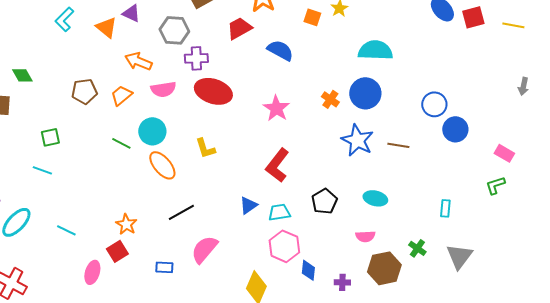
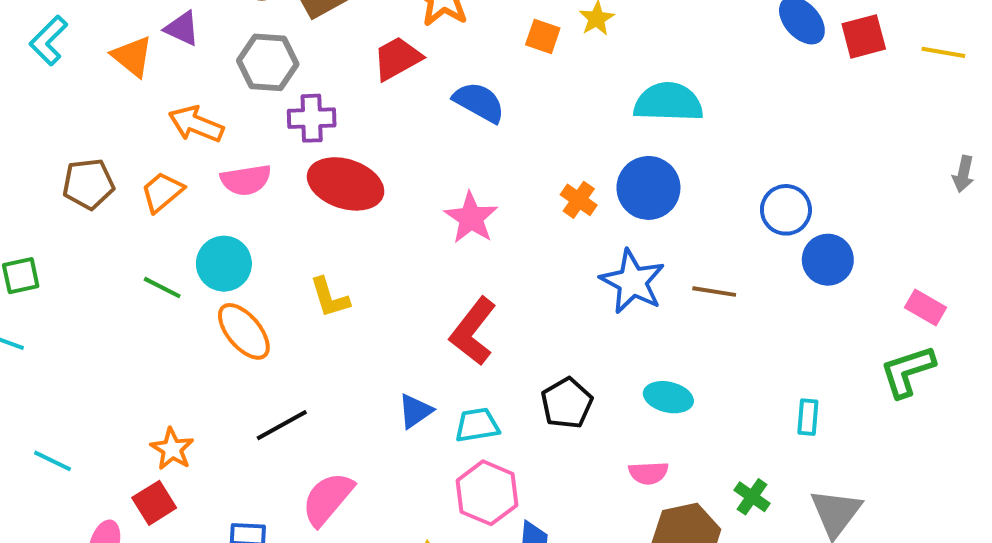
green L-shape: (495, 185) -> (908, 371), size x1.4

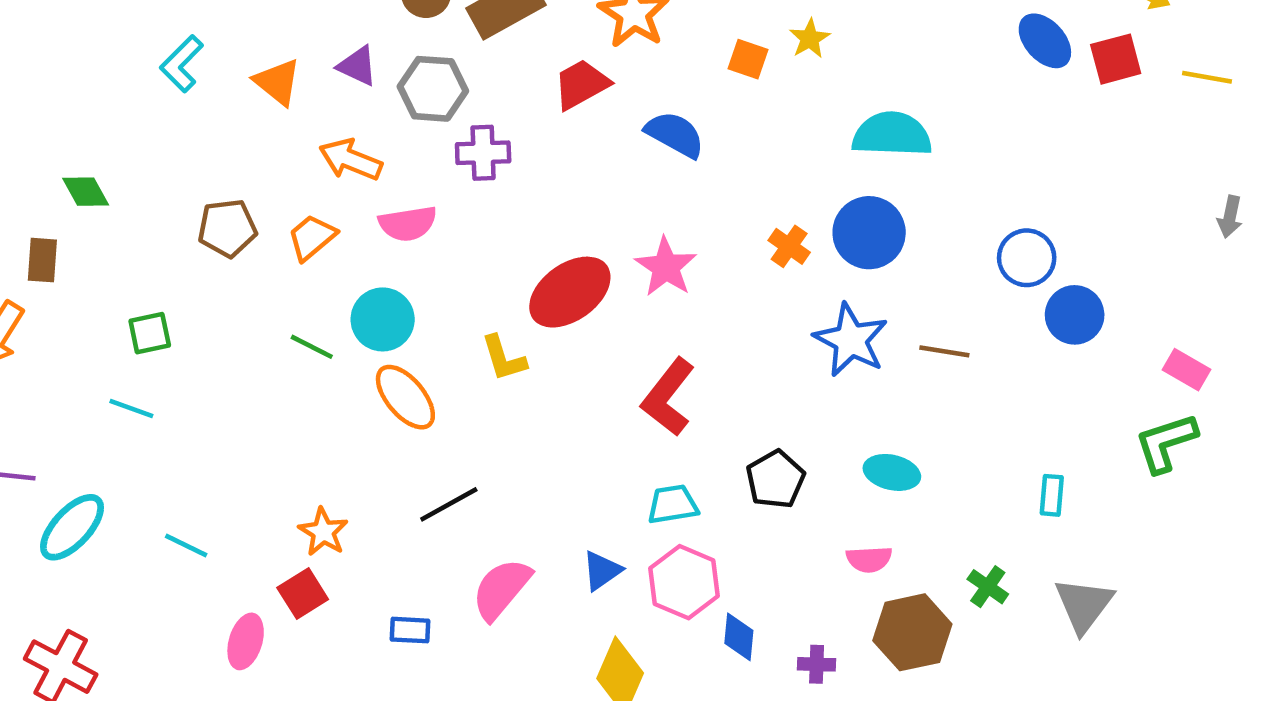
purple triangle: (182, 28) -> (357, 66), moved
red ellipse: (346, 184) -> (570, 292), moved, turned -54
blue triangle: (415, 411) -> (602, 571), moved

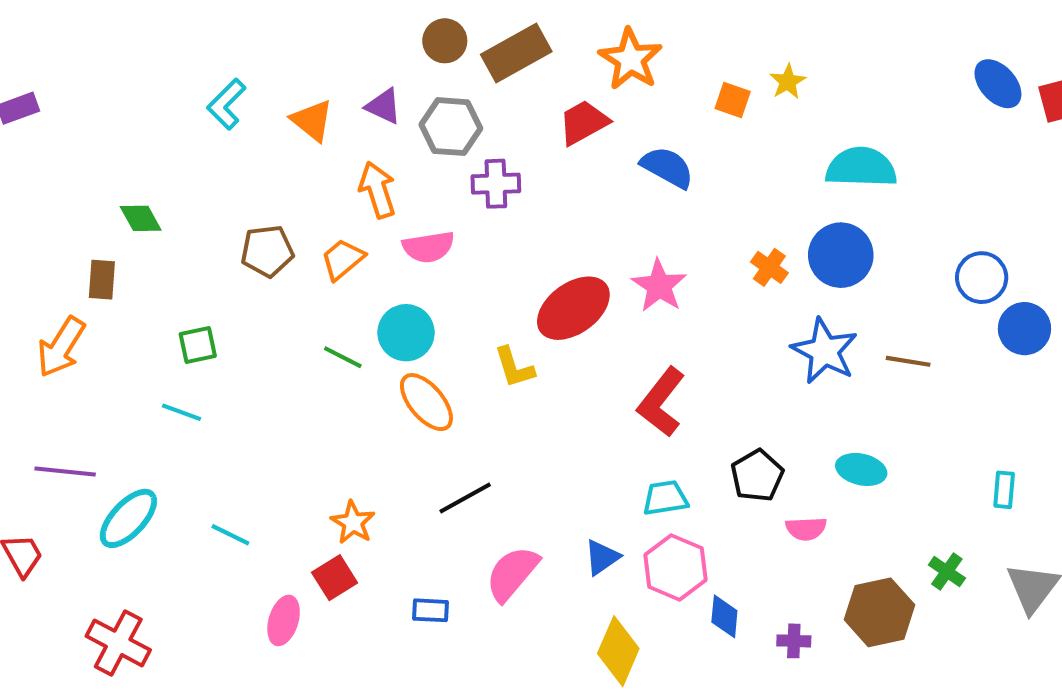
orange arrow: (351, 160) -> (377, 190), turned 50
pink semicircle: (869, 559) -> (806, 529), moved

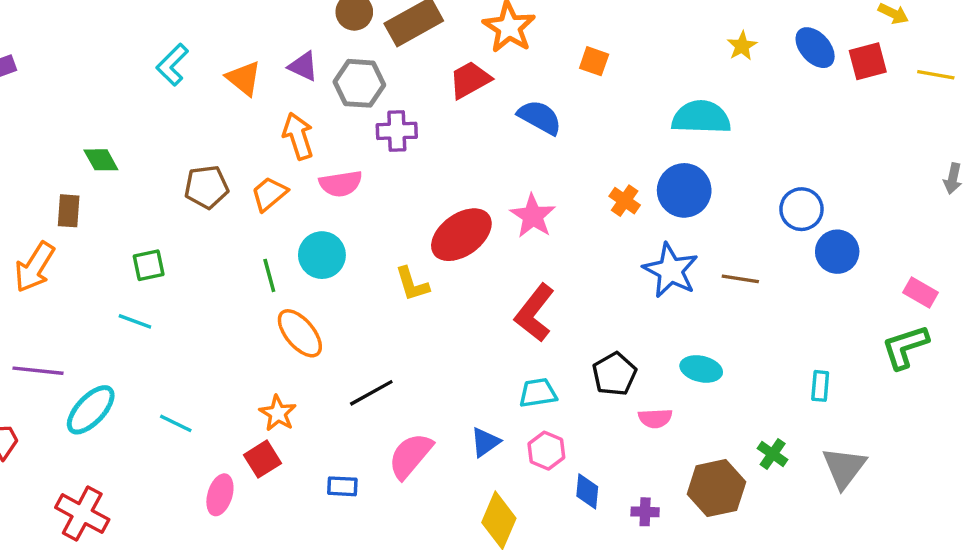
yellow star: (788, 82) -> (742, 46), moved
green line: (343, 357) -> (269, 275), turned 48
orange ellipse: (426, 402) -> (300, 333), moved
pink hexagon: (675, 567) -> (546, 451), size x0.7

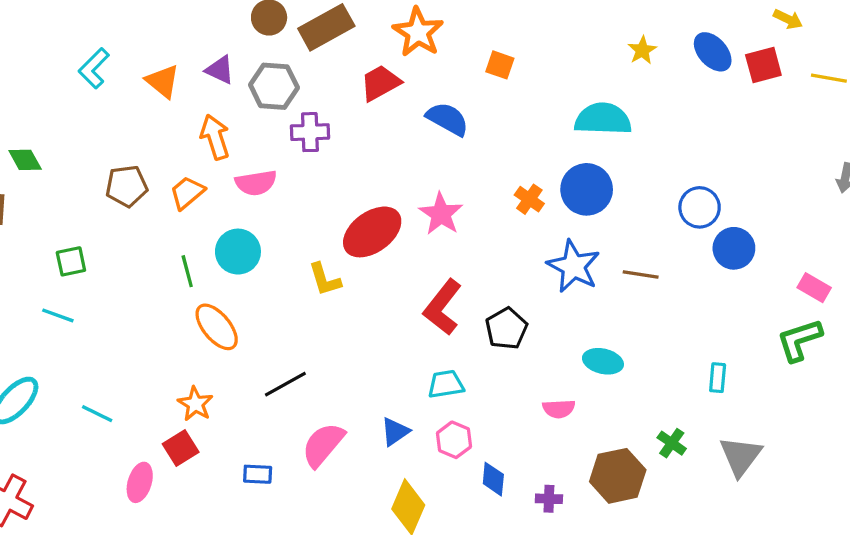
black pentagon: (614, 374) -> (506, 329), moved

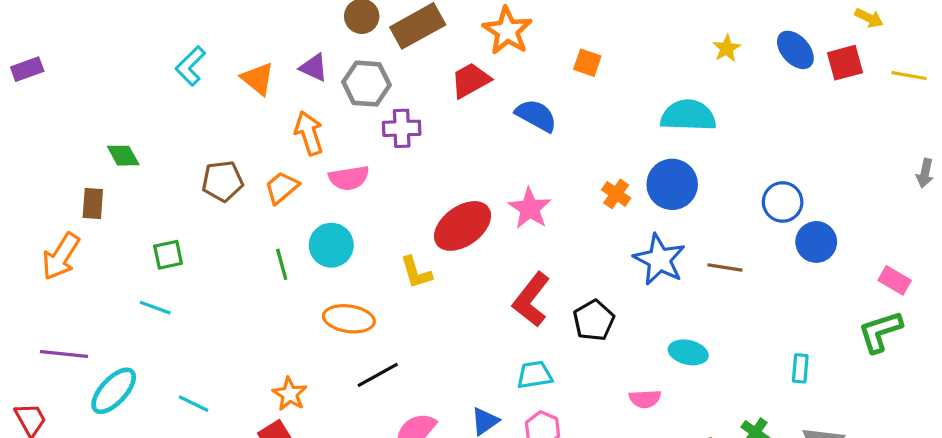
orange ellipse: (217, 327) -> (349, 319), moved, turned -42

